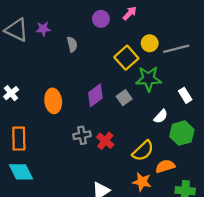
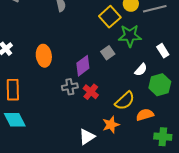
purple diamond: (95, 95) -> (83, 66), moved
orange star: (142, 182) -> (111, 125), moved, turned -30

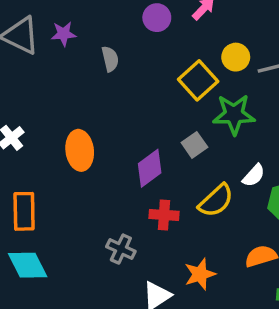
gray cross: (70, 87) -> (121, 249), moved, turned 35
red cross: (91, 92) -> (164, 215), turned -35
yellow semicircle: (125, 101) -> (216, 201), moved

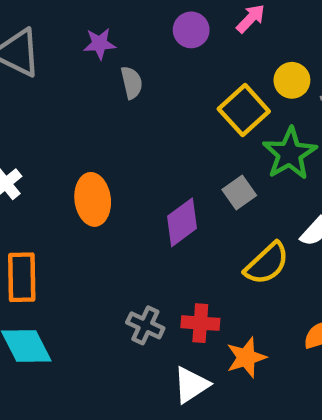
purple star: (64, 34) -> (100, 44), moved
green star: (234, 114) -> (290, 154), turned -30
red cross: (164, 215) -> (200, 323), moved

